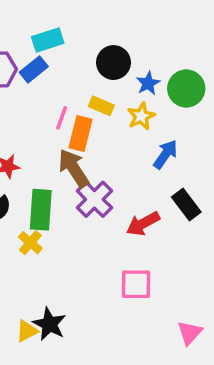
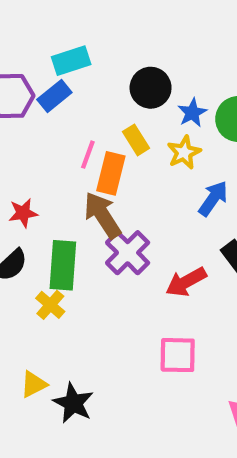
yellow rectangle: (101, 106) -> (136, 140), turned 35
yellow triangle: (27, 331) -> (34, 384), moved

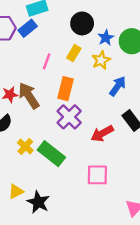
yellow rectangle: (136, 140) -> (74, 53), turned 63
orange rectangle: (111, 173) -> (66, 89), moved
brown arrow: (103, 215) -> (29, 96), moved
green rectangle: (63, 265) -> (51, 154), moved, turned -56

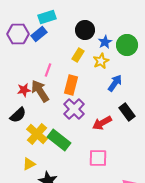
pink line: (47, 61) -> (48, 70), moved
yellow cross: (25, 146) -> (37, 134), size x1.5
yellow triangle: (16, 191) -> (29, 164), moved

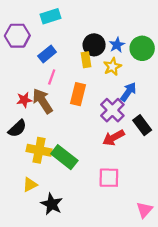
black circle: (85, 30) -> (94, 45), moved
blue rectangle: (39, 34) -> (47, 54), moved
yellow rectangle: (78, 55) -> (86, 60), turned -40
purple cross: (74, 109) -> (112, 110), moved
yellow cross: (37, 134) -> (39, 150), turned -30

